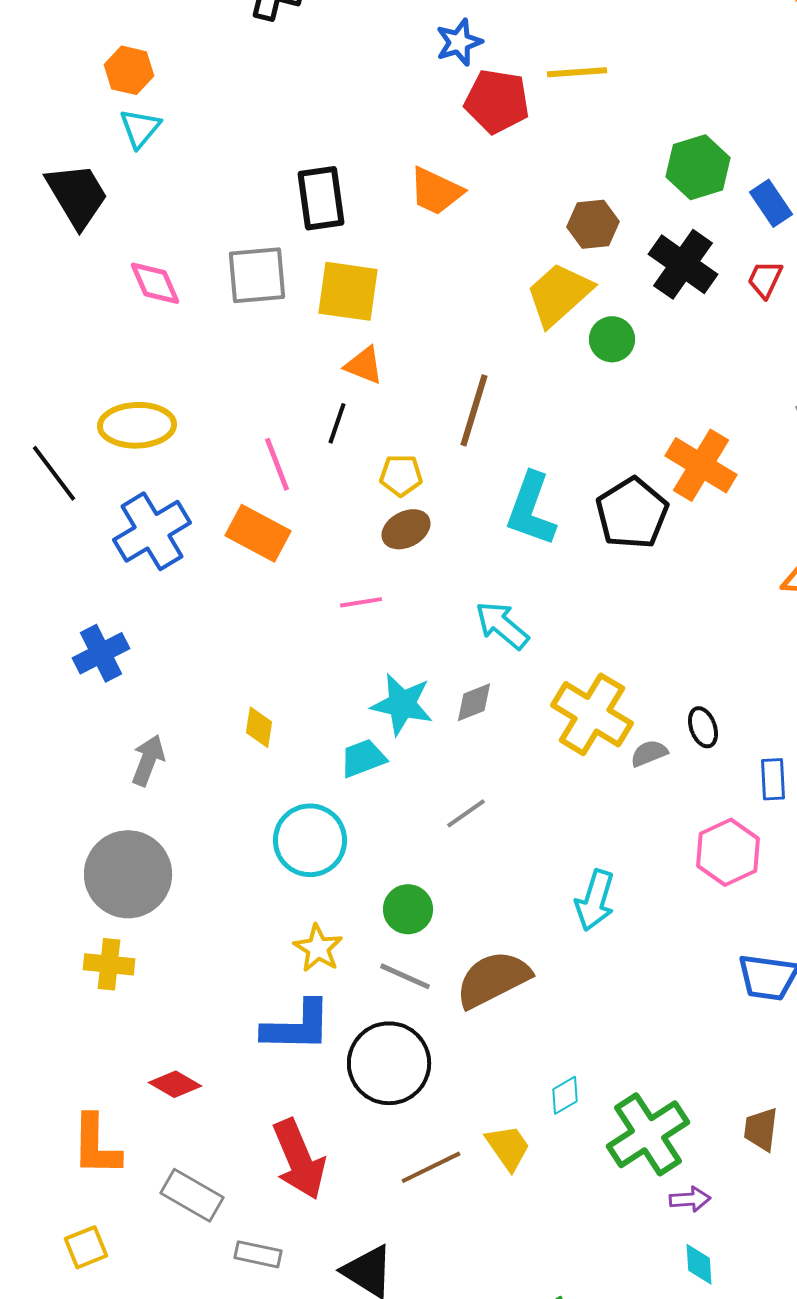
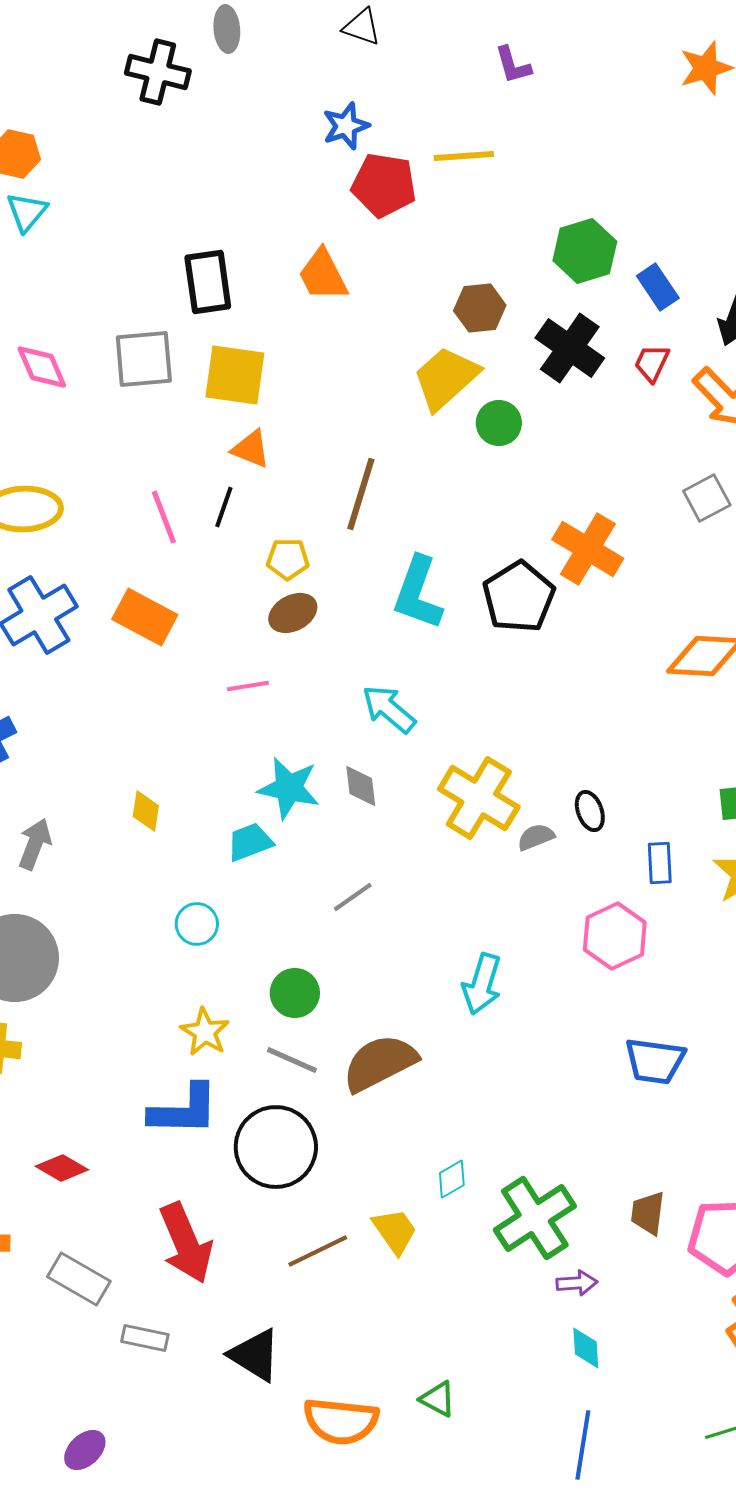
orange trapezoid: (436, 191) -> (323, 275), turned 38
pink line: (277, 464) -> (164, 517), moved
gray diamond: (474, 702) -> (361, 786), turned -75
cyan circle: (310, 840) -> (197, 924), size x0.6

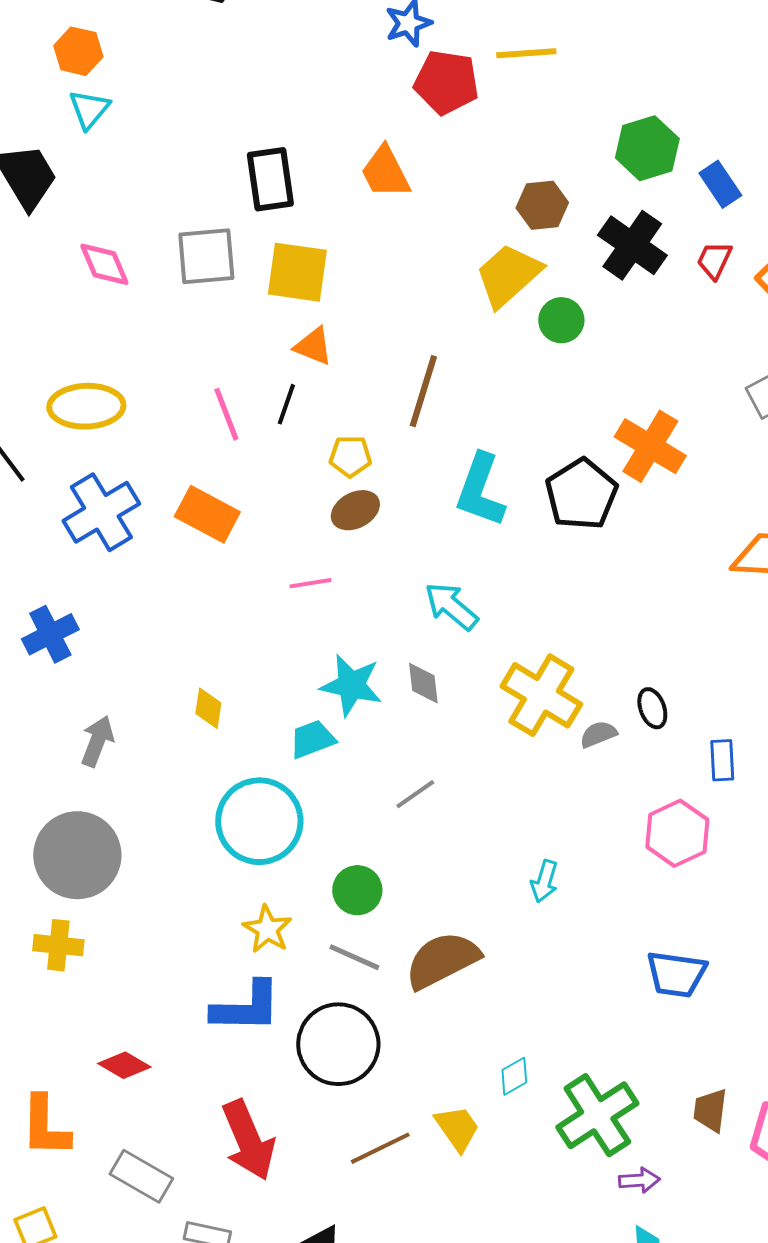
cyan circle: (197, 924) -> (259, 821), size x2.0
cyan arrow: (482, 984) -> (544, 881), size x0.7
blue trapezoid: (655, 1061) -> (676, 974), moved

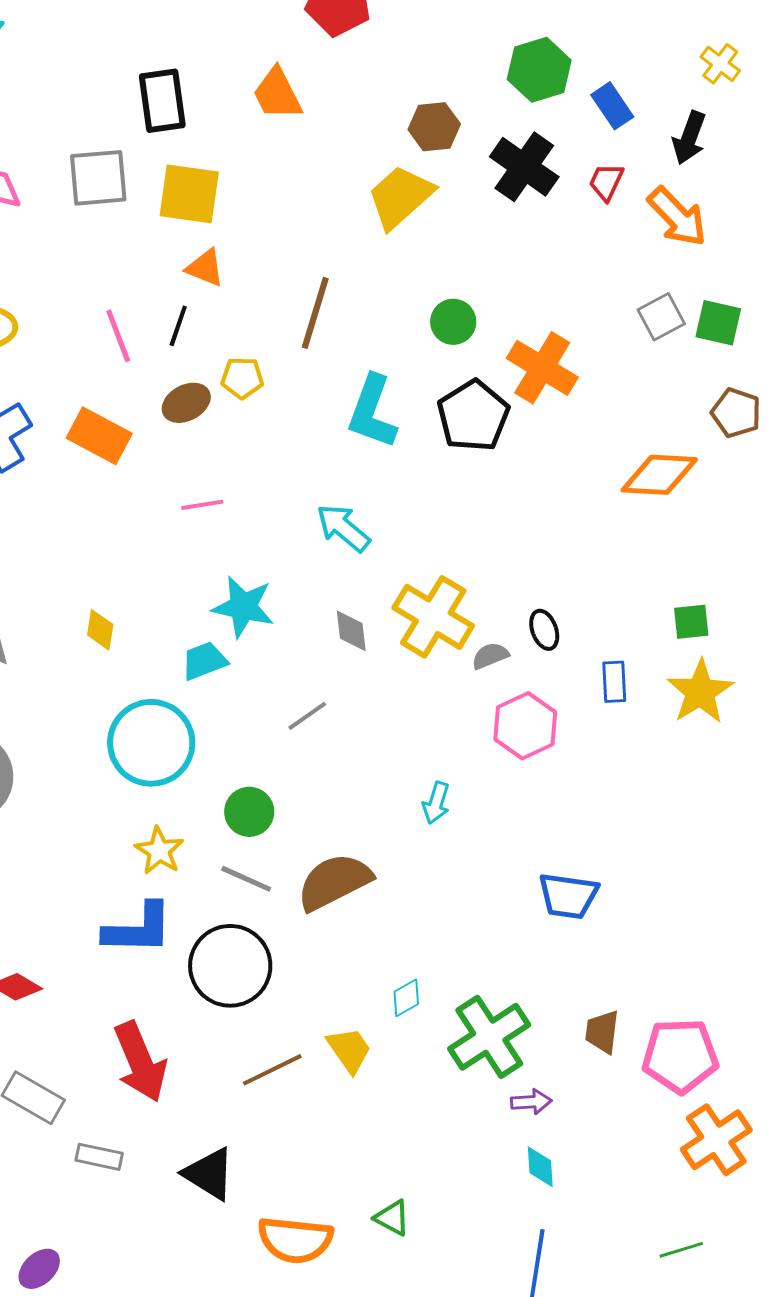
green circle: (561, 320) -> (453, 322), moved
brown ellipse: (355, 510) -> (186, 403), moved
gray diamond: (423, 683) -> (351, 631), moved
pink hexagon: (677, 833) -> (525, 726), moved

